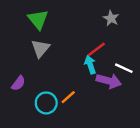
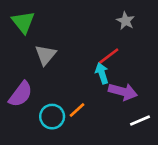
green triangle: (38, 19) -> (23, 22), moved
white line: (124, 68) -> (140, 120), moved, turned -48
purple semicircle: (18, 83) -> (21, 94), size x1.5

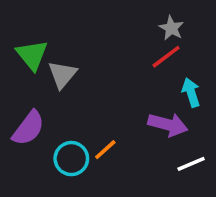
green triangle: (23, 22) -> (32, 55), moved
red line: (108, 56) -> (166, 57), moved
cyan arrow: (102, 73) -> (191, 92), moved

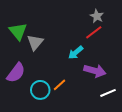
cyan arrow: (191, 92) -> (76, 53), moved, turned -112

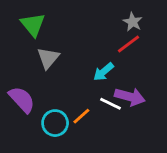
green triangle: (18, 31) -> (33, 25), moved
purple semicircle: (16, 73) -> (22, 99), turned -80
white line: (108, 93) -> (110, 104), moved, turned 49

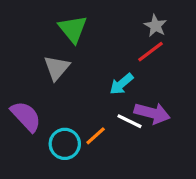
green triangle: (33, 25) -> (73, 29), moved

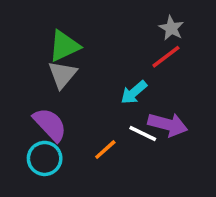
green triangle: (73, 29) -> (64, 46), moved, turned 44
purple semicircle: (26, 116) -> (50, 125), moved
cyan circle: (65, 144) -> (45, 158), moved

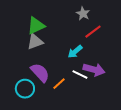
gray star: (171, 28) -> (83, 14), moved
gray triangle: (62, 75) -> (35, 42), turned 30
purple semicircle: (50, 125) -> (40, 73), moved

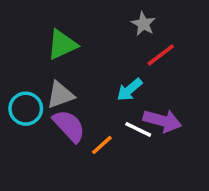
gray triangle: (35, 42) -> (60, 95), moved
cyan circle: (25, 89) -> (26, 109), moved

